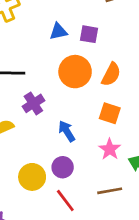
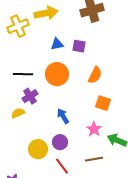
orange circle: (75, 72) -> (57, 74), moved
purple cross: (33, 103) -> (30, 96), moved
orange square: (110, 113) -> (103, 103), moved

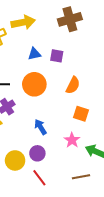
brown line: (94, 159) -> (81, 177), moved

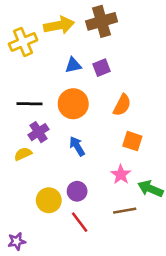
brown cross: (70, 19) -> (102, 21), moved
purple square: (57, 56) -> (102, 68), turned -32
blue arrow: (40, 127) -> (77, 146), moved
brown line: (81, 177) -> (125, 211), moved

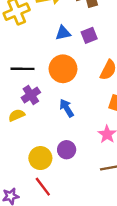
red line: (80, 222) -> (43, 187), moved

